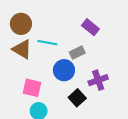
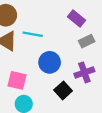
gray rectangle: (77, 53) -> (87, 41), moved

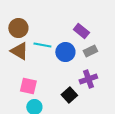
blue circle: (50, 62) -> (65, 52), moved

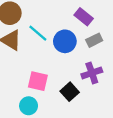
cyan line: (42, 45) -> (38, 33), turned 30
pink square: (28, 86) -> (38, 81), moved

